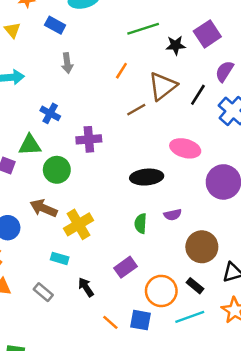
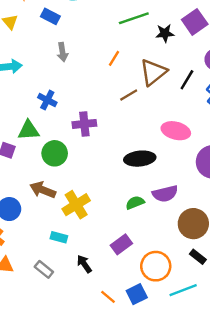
purple semicircle: (173, 215) -> (165, 194), size x1.5
green semicircle: (141, 223) -> (135, 203), turned 66
black rectangle: (195, 286) -> (198, 257), moved
blue square: (141, 320) -> (137, 294), turned -36

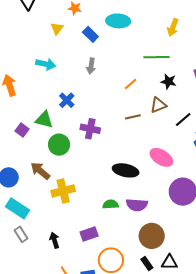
black star: (165, 33) -> (168, 81), moved
brown triangle: (153, 72) -> (158, 105), size x0.7
cyan rectangle: (59, 237) -> (17, 208), moved, size x1.6

